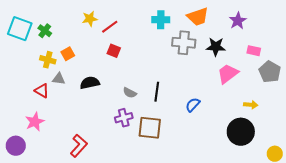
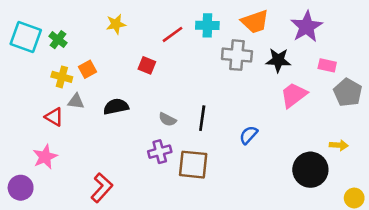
purple star: (238, 21) -> (307, 27), size x1.4
red line: (110, 27) -> (173, 34), moved
yellow arrow: (251, 105) -> (339, 145), moved

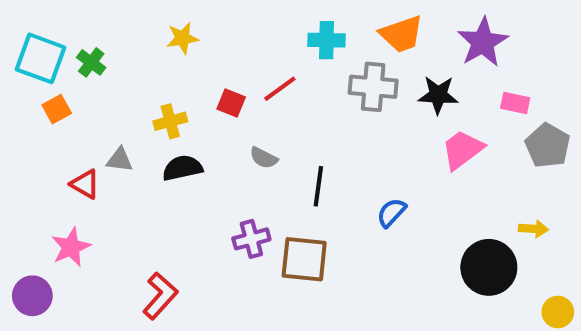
red line: (173, 34) -> (280, 89), moved
orange square: (88, 69) -> (57, 109), moved
yellow cross: (62, 77) -> (170, 121), moved, turned -30
gray semicircle: (167, 119) -> (264, 158), moved

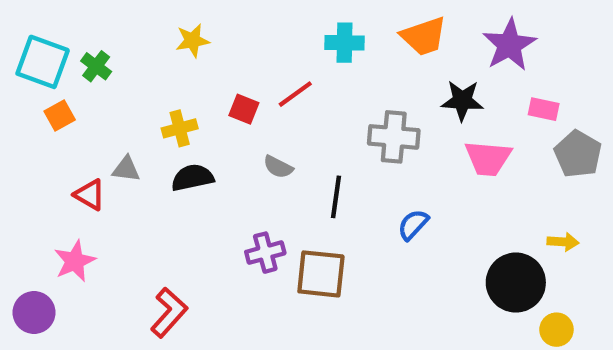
gray cross: (373, 87) -> (394, 137), moved
pink trapezoid: (462, 150) -> (488, 158), turned -138
yellow circle: (558, 312) -> (556, 330), moved

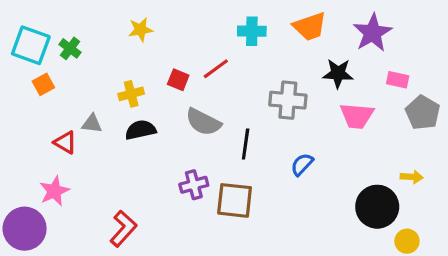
gray semicircle: (278, 167) -> (203, 122), size x1.6
purple circle: (34, 312) -> (25, 229), size x1.4

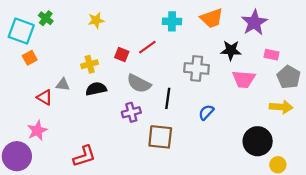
green cross: (70, 48) -> (46, 18), moved
yellow arrow: (412, 177) -> (281, 107), moved, size x1.5
purple cross: (194, 185) -> (131, 112), moved
red L-shape: (123, 229) -> (84, 156), turned 30

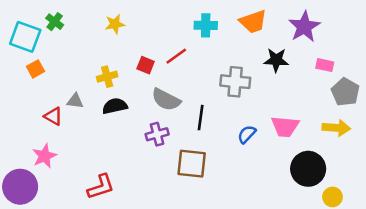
pink trapezoid: (244, 79) -> (285, 127), moved

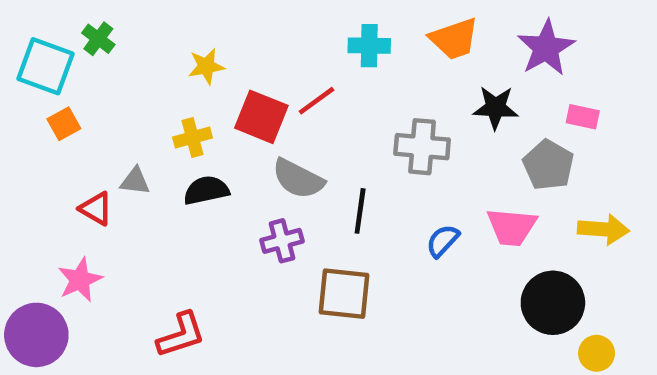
yellow star: (115, 24) -> (206, 66), moved
red square: (146, 65) -> (261, 117), size x1.6
gray pentagon: (345, 92) -> (548, 165), moved

